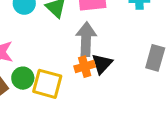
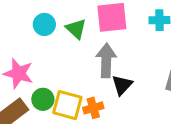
orange cross: (85, 67) -> (93, 108), moved

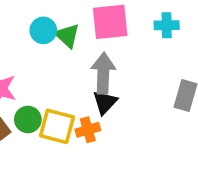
cyan circle: (44, 24) -> (43, 30), moved
black triangle: (122, 85) -> (105, 102), moved

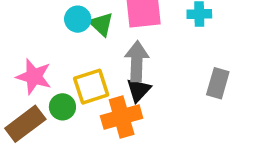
yellow square: (57, 126) -> (91, 87), moved, turned -33
orange cross: (88, 130) -> (122, 117), size x1.6

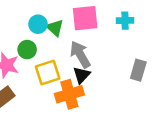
gray arrow: (137, 61) -> (80, 54), turned -32
green circle: (62, 107) -> (27, 50), moved

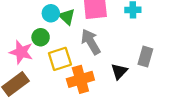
black triangle: (81, 75) -> (119, 71), moved

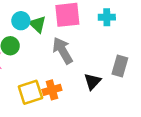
yellow square: (60, 59) -> (30, 92), moved
orange cross: (80, 79) -> (52, 90), size x0.7

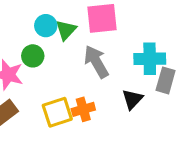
cyan cross: (107, 17) -> (150, 59), moved, size x1.5
green triangle: (38, 24) -> (66, 30), turned 30

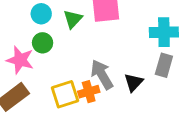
cyan circle: (46, 26) -> (41, 14), moved
cyan cross: (150, 59) -> (164, 32), moved
gray arrow: (96, 62) -> (102, 74), moved

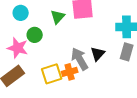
cyan circle: (41, 14) -> (21, 13), moved
black triangle: (134, 82) -> (98, 54), moved

